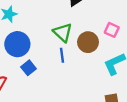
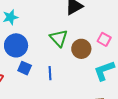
blue line: (62, 55) -> (50, 73), moved
blue square: (29, 68) -> (25, 68), turned -32

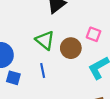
blue line: (50, 73) -> (43, 70), moved

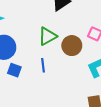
green triangle: (45, 40) -> (47, 36), turned 48

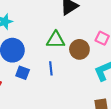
green triangle: (47, 36) -> (56, 40), turned 30

